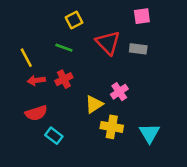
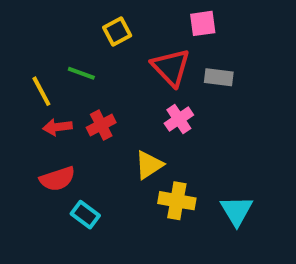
pink square: (142, 16) -> (203, 23), moved
green line: (64, 48) -> (81, 73), moved
pink cross: (119, 92) -> (179, 119), moved

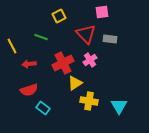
yellow line: (41, 91) -> (12, 46), moved
red cross: (101, 125) -> (63, 63), moved, size x1.5

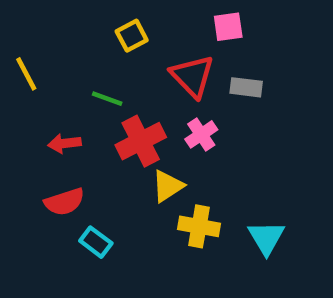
green line: (41, 37) -> (107, 99), moved
yellow line: (12, 46) -> (26, 74), moved

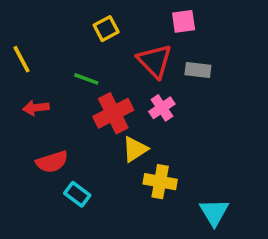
red arrow: (64, 143) -> (36, 108), moved
cyan triangle: (266, 238) -> (214, 212), moved

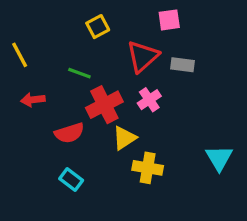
red triangle: (155, 61) -> (143, 56), turned 32
red semicircle: (52, 162) -> (69, 133), moved
cyan triangle: (214, 212) -> (219, 158), moved

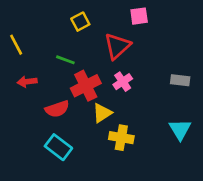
gray rectangle: (183, 65) -> (180, 80), moved
cyan rectangle: (71, 179) -> (58, 147), size x1.4

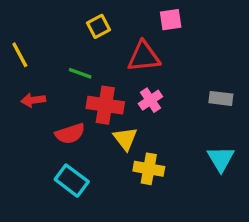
red triangle: (117, 46) -> (144, 57), turned 36
red cross: (86, 86) -> (105, 105), turned 36
yellow triangle: (102, 113) -> (125, 139), turned -35

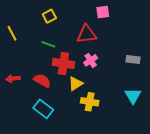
yellow square: (99, 26) -> (49, 16), moved
red arrow: (33, 100) -> (13, 79), moved
red semicircle: (70, 134) -> (42, 81), turned -132
yellow triangle: (125, 139) -> (76, 84), turned 35

